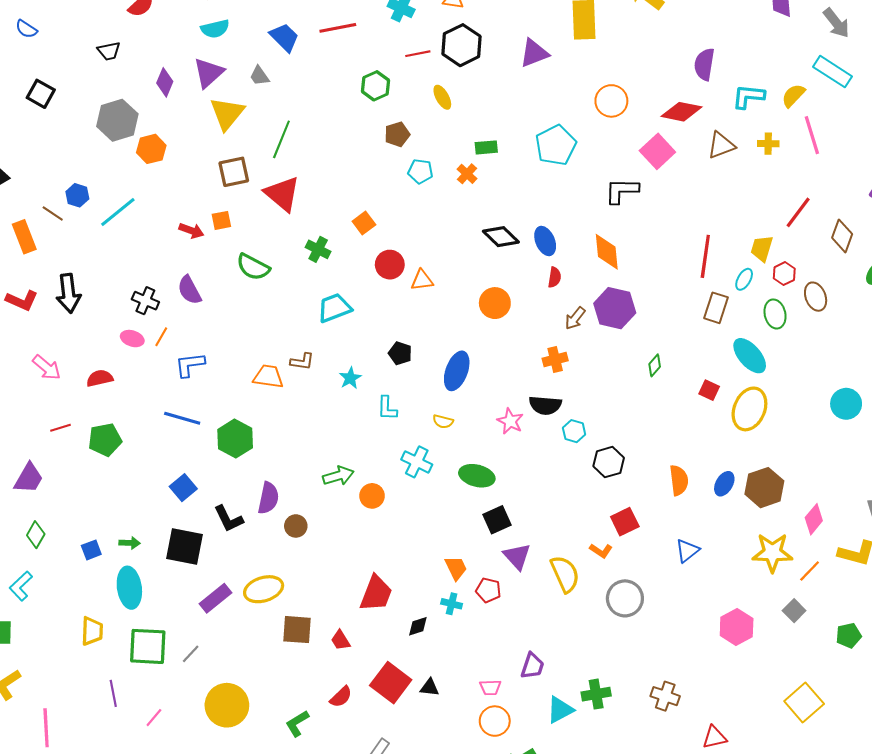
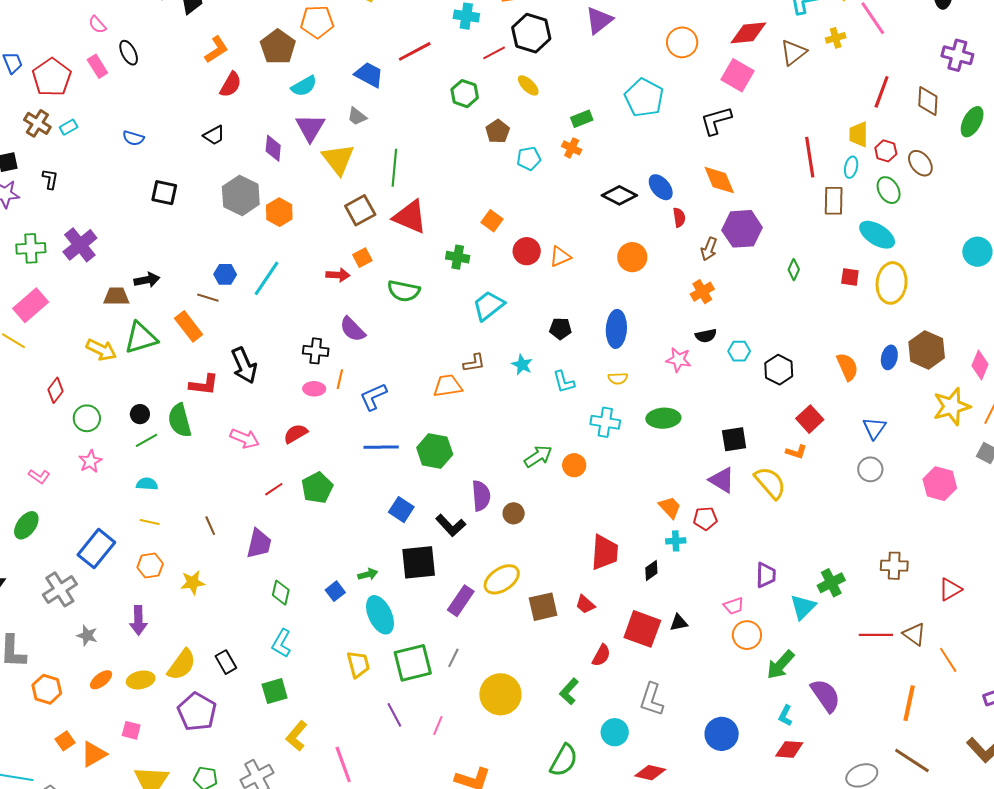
black semicircle: (545, 405) -> (706, 336), size x0.7
black square: (497, 520) -> (734, 439), moved, turned 32
gray circle: (625, 598) -> (870, 469), moved, size x0.7

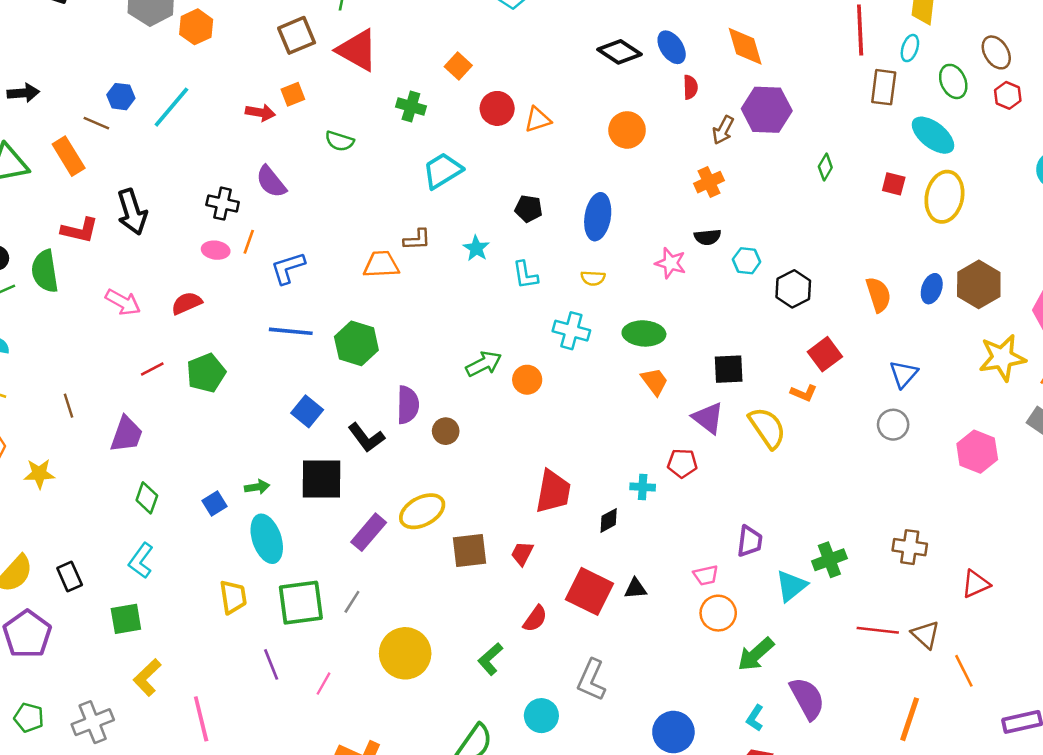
red hexagon: (886, 151) -> (1008, 95), moved
green semicircle: (404, 291) -> (340, 141), size x0.7
orange trapezoid: (670, 507) -> (655, 381), moved
red trapezoid: (585, 604) -> (522, 553), turned 70

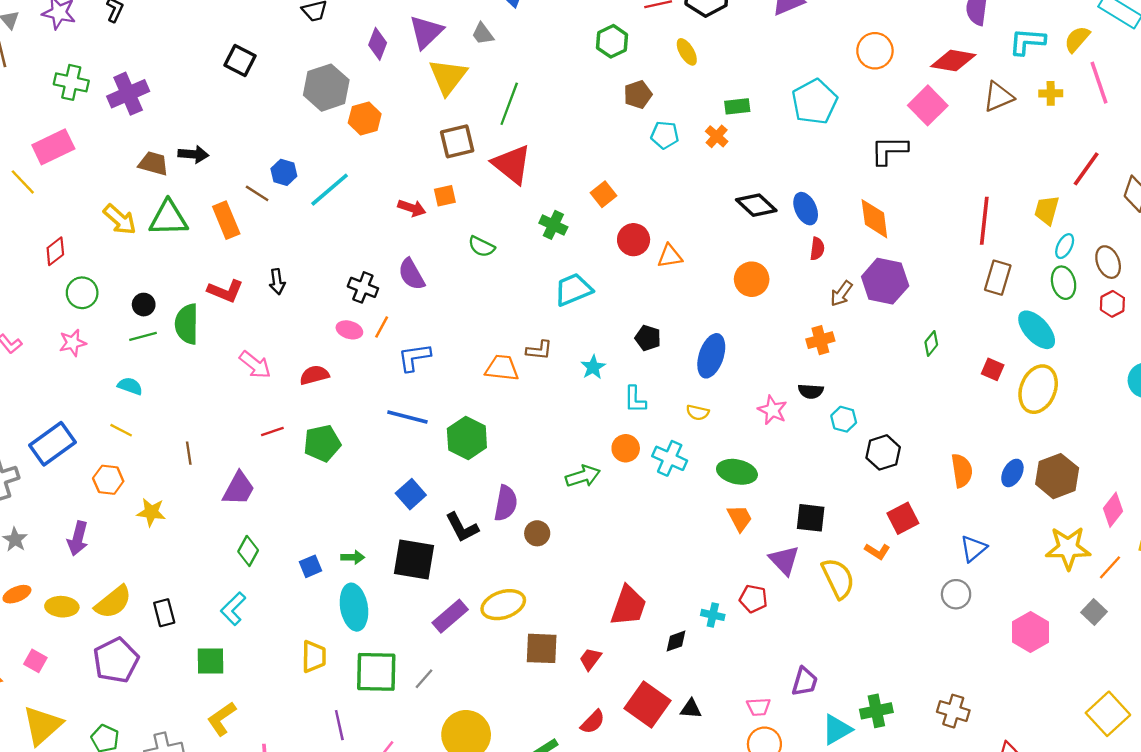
cyan ellipse: (910, 48) -> (1065, 246), moved
black arrow: (132, 212) -> (277, 282), size x0.6
orange circle: (527, 380) -> (626, 448), moved

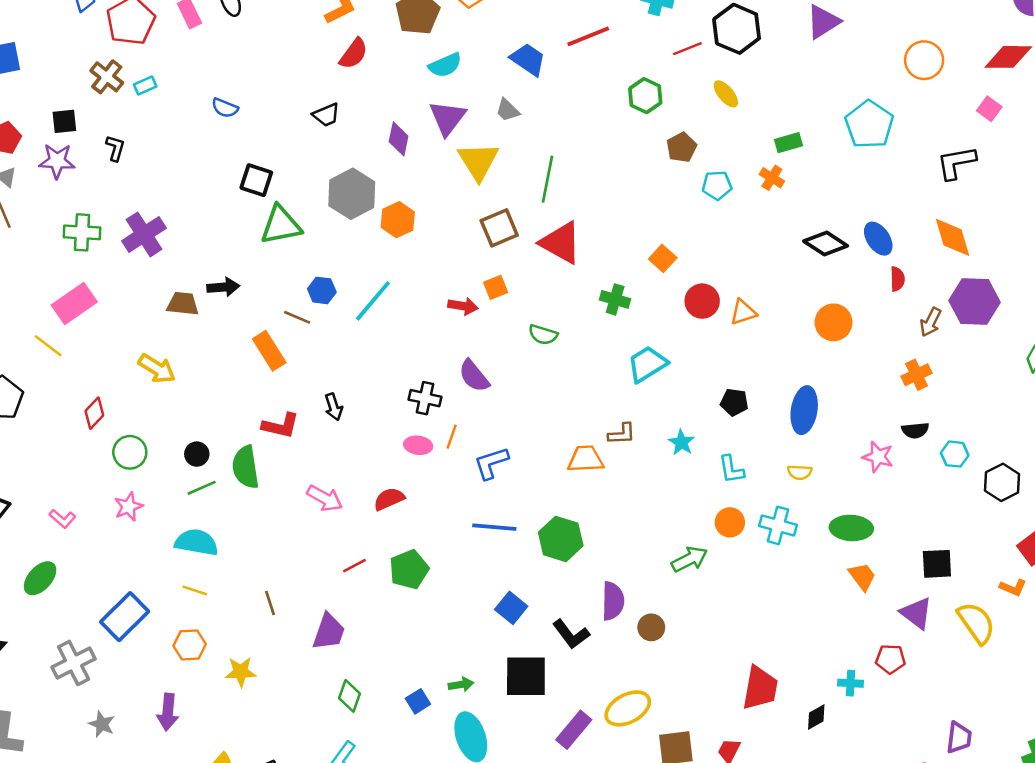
pink square: (928, 105) -> (989, 109), size x0.6
green triangle: (168, 218) -> (281, 225), moved
cyan semicircle: (130, 386) -> (197, 542), size x1.6

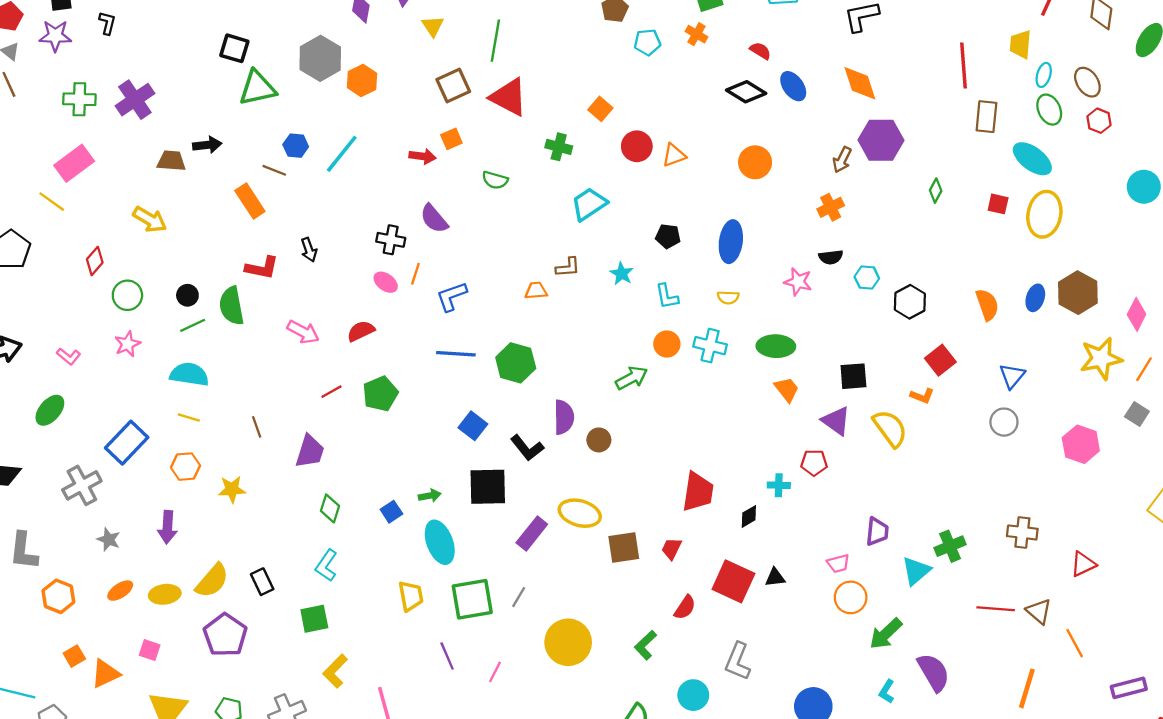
yellow triangle: (478, 161) -> (433, 26), size x0.6
red semicircle: (897, 279) -> (760, 51), moved, turned -55
pink ellipse: (418, 445) -> (386, 282), turned 30
orange trapezoid: (586, 459) -> (536, 291), size x0.7
yellow ellipse: (628, 708) -> (580, 513), turned 45

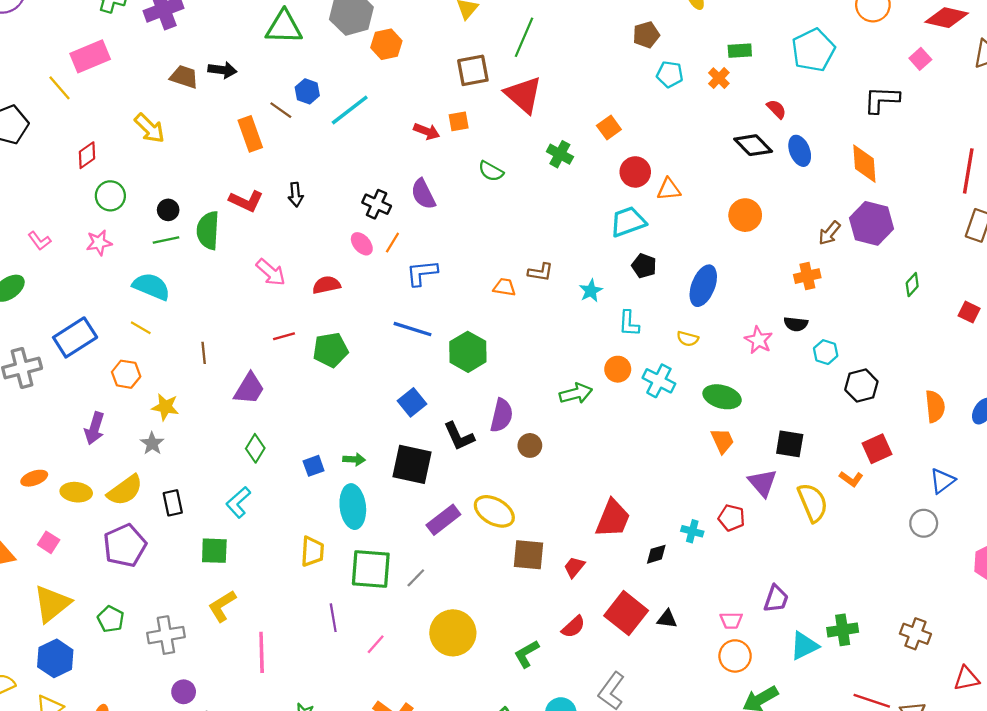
cyan trapezoid: (589, 204) -> (628, 222), moved
gray star: (109, 540) -> (152, 443), moved

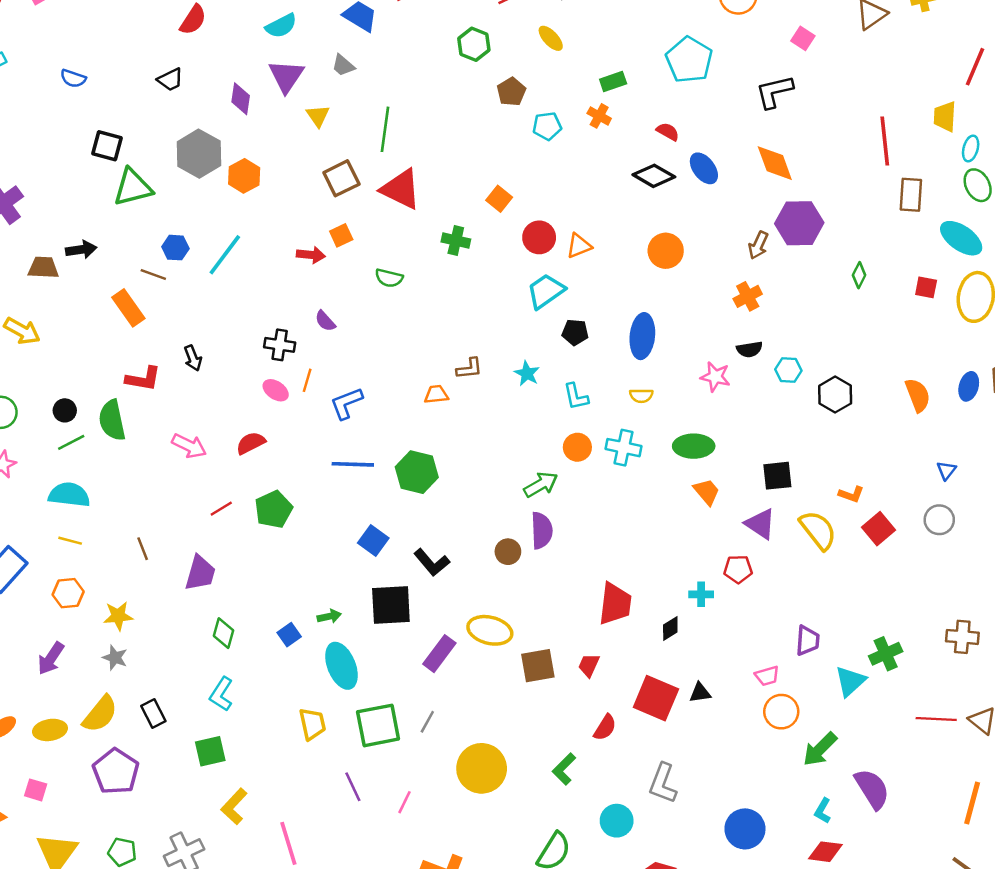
purple semicircle: (423, 194) -> (325, 321), size x0.7
purple semicircle: (502, 415) -> (542, 530), moved
purple arrow: (95, 428) -> (51, 658), turned 32
red square: (877, 449) -> (879, 529), moved
blue triangle: (942, 481) -> (946, 470), size x0.7

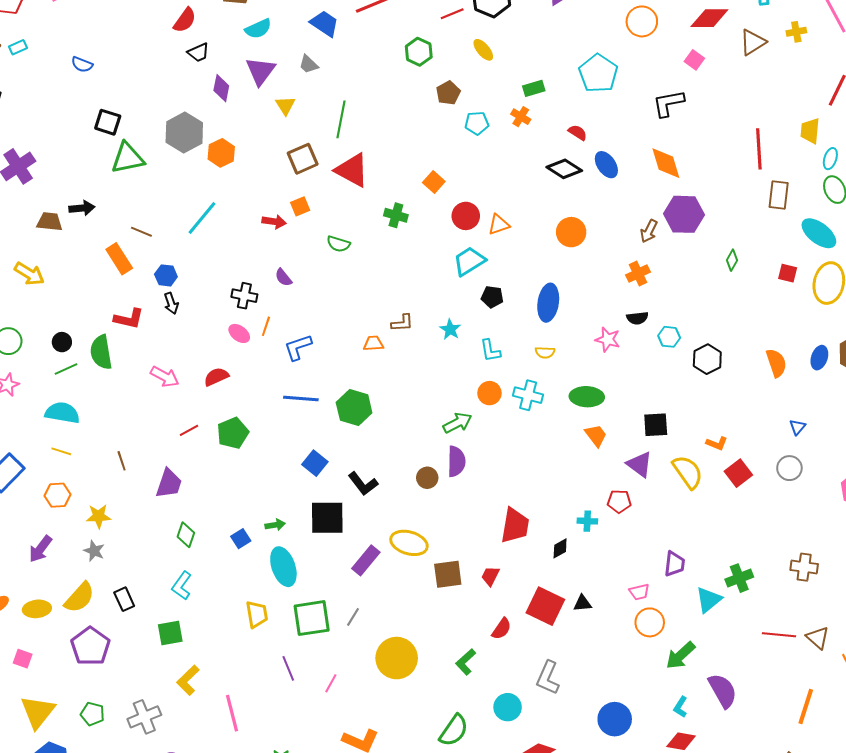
black trapezoid: (170, 80) -> (198, 53), moved
blue hexagon: (175, 248) -> (166, 275), moved

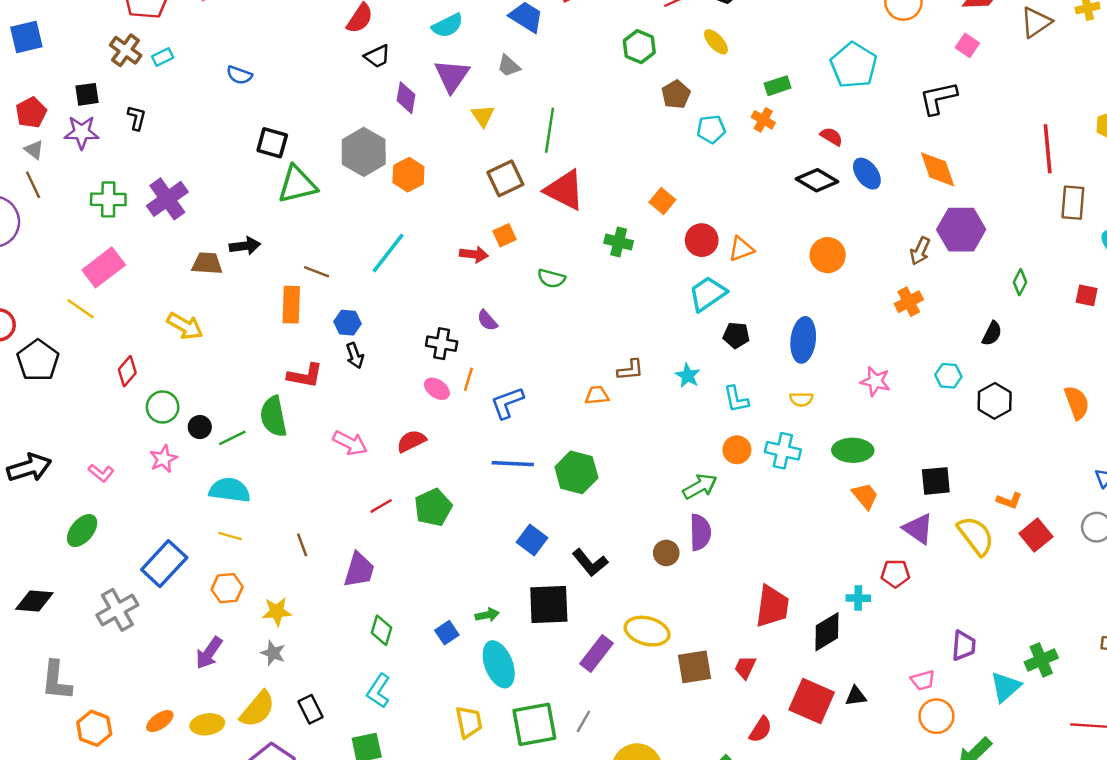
orange rectangle: (119, 259) -> (291, 305), turned 36
black semicircle: (637, 318) -> (992, 334), moved, turned -55
black circle: (62, 342) -> (200, 427), moved
black diamond: (560, 548) -> (827, 632), size x1.6

